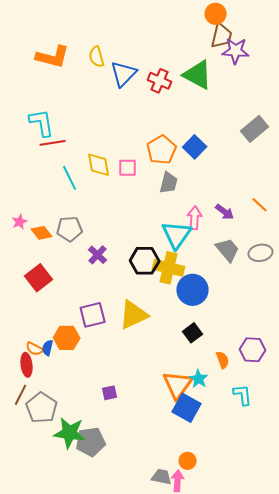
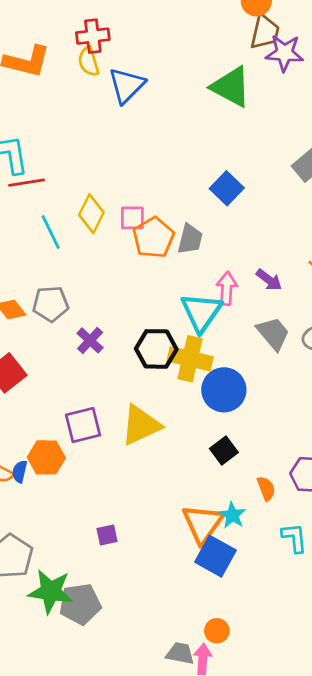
red cross: (160, 81) -> (93, 36), moved, turned -30
orange pentagon: (162, 150) -> (153, 238), moved
yellow diamond: (99, 165) -> (91, 214), turned 36

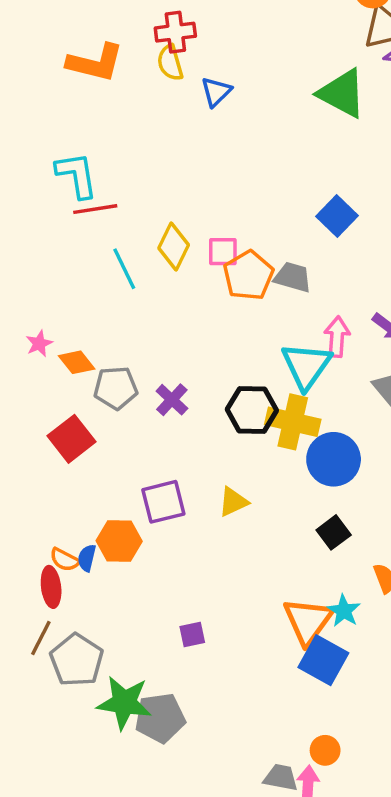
blue triangle: (127, 85) -> (216, 92), size x0.7
gray trapezoid: (190, 239) -> (293, 277), turned -88
gray pentagon: (51, 304) -> (116, 388), moved
yellow triangle: (141, 425) -> (233, 502), size x0.6

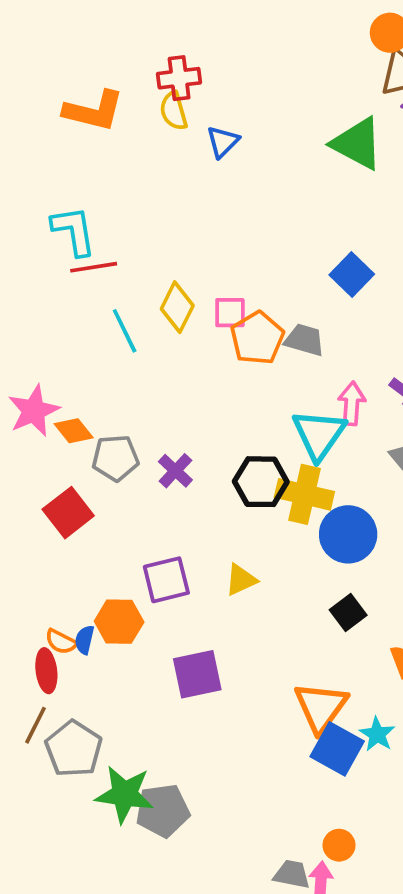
pink star: (39, 344) -> (34, 411), size x1.8
cyan star: (344, 611) -> (377, 734), moved
purple square: (192, 635) -> (197, 674), moved, size x1.8

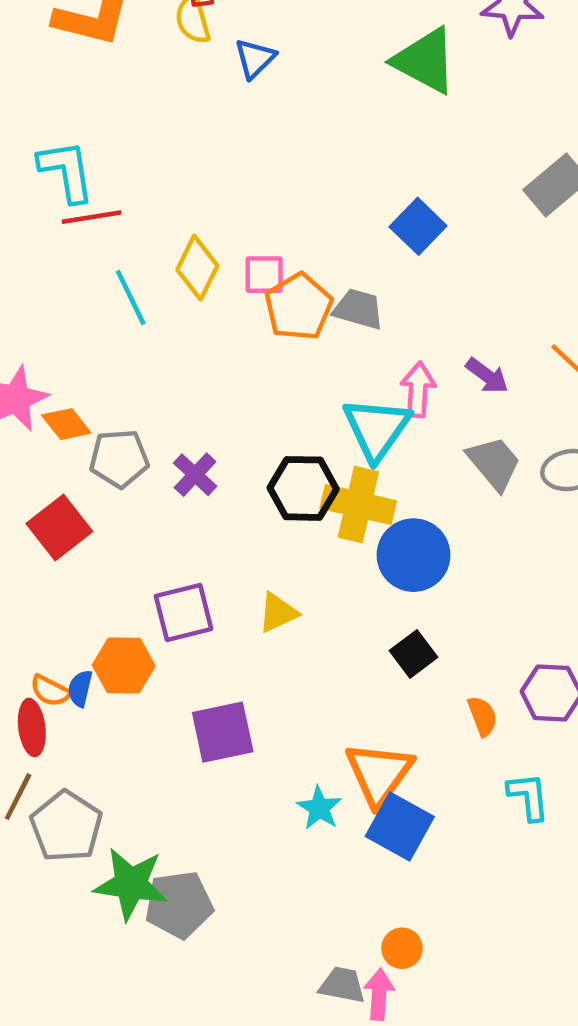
cyan star: (377, 734) -> (319, 808), moved

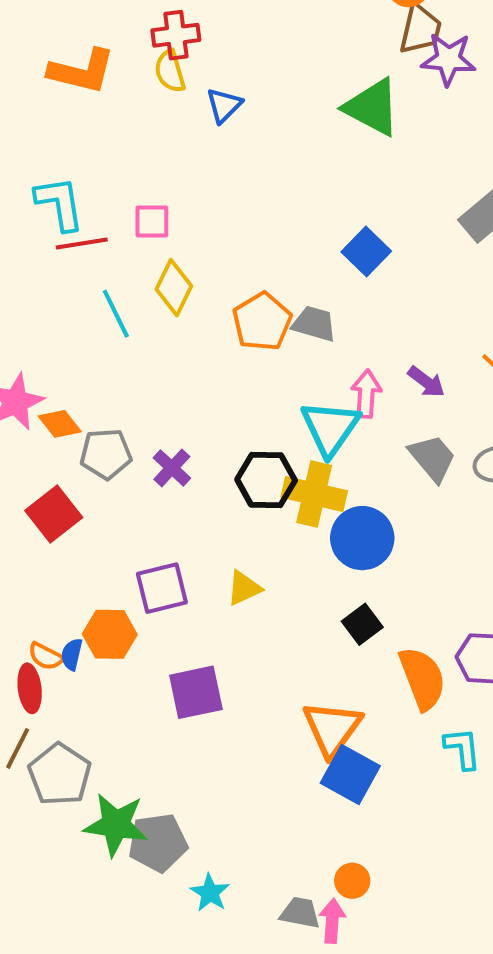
pink square: (264, 275) -> (152, 221), moved
orange semicircle: (482, 716) -> (422, 678), size x1.8
cyan star: (319, 808) -> (210, 893), moved

